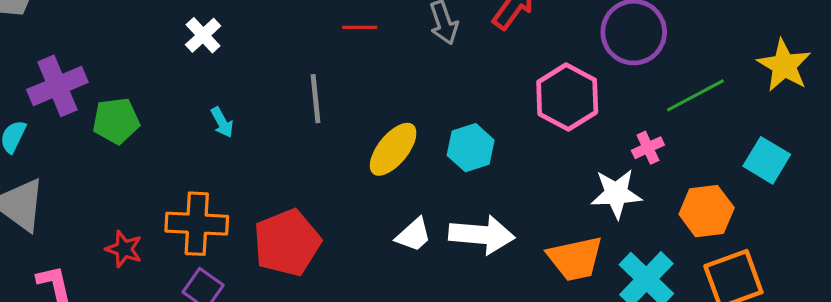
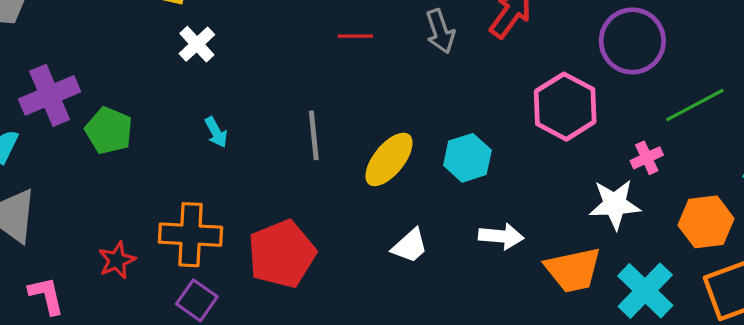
gray line: (315, 99) -> (314, 135), moved
green pentagon: (116, 121) -> (109, 131), turned 30
white arrow: (482, 235) -> (501, 236), moved, size x0.7
red star: (124, 249) -> (117, 260), turned 30

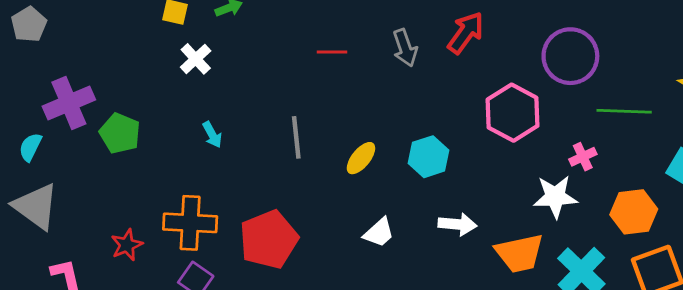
green line: (695, 105) -> (624, 111), turned 30
yellow ellipse: (389, 159) -> (361, 158), size x0.7

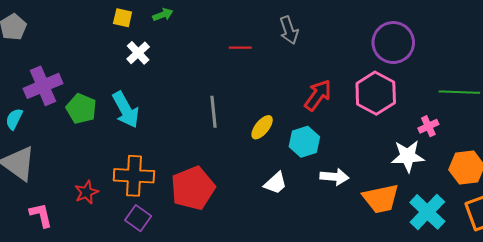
red arrow: (466, 33) -> (318, 95), moved
gray arrow: (405, 48) -> (289, 30), moved
purple circle: (570, 56) -> (393, 43), moved
cyan arrow: (212, 135) -> (126, 110), moved, size x1.8
cyan hexagon: (428, 157) -> (304, 142), moved

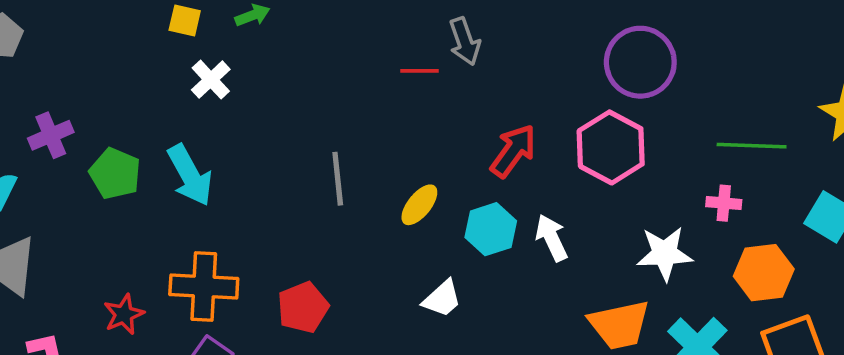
red line: (240, 48) -> (419, 71), moved
purple cross: (43, 86) -> (51, 135), size x0.7
pink cross: (428, 126) -> (724, 203), moved, turned 30
white arrow: (334, 177) -> (552, 238), moved, turned -120
red pentagon: (193, 188) -> (303, 307), size x0.7

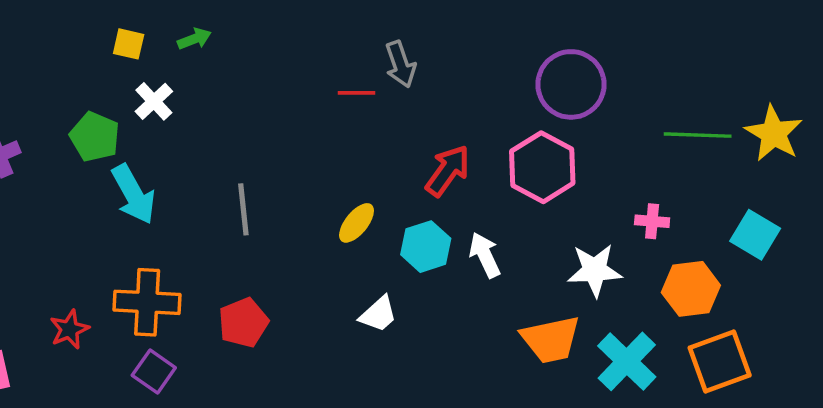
green line: (752, 146) -> (698, 135), moved
green pentagon: (115, 174) -> (95, 137), moved
gray line: (338, 179) -> (243, 209), moved

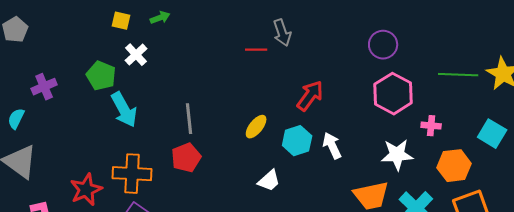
purple circle: (571, 84) -> (383, 45), size x0.7
pink hexagon: (542, 167) -> (393, 94), moved
red pentagon: (243, 323) -> (186, 158), moved
red star: (69, 329) -> (86, 190), size x1.4

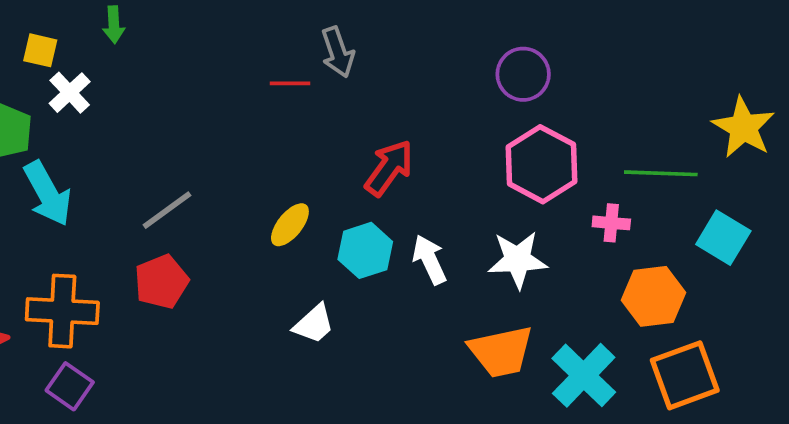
green arrow: (160, 18) -> (114, 25), turned 108
yellow square: (121, 21) -> (40, 50), moved
green line: (458, 75) -> (661, 173), moved
gray line: (189, 119) -> (167, 210), turned 60
white star: (397, 155) -> (518, 260), moved

